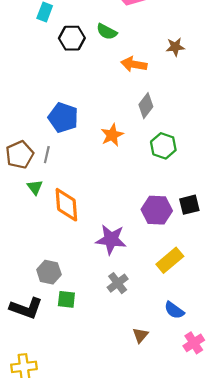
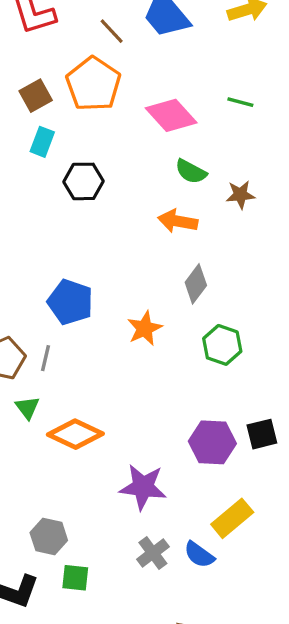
green semicircle: (107, 32) -> (191, 172), moved
orange diamond: (66, 205) -> (75, 434), turned -60
blue semicircle: (174, 310) -> (199, 555), moved

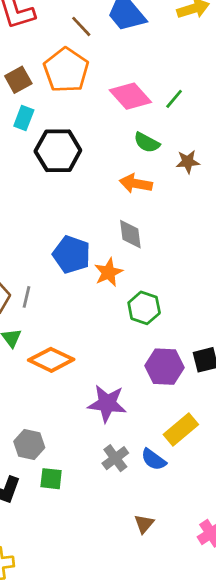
green line: (240, 102) -> (174, 99), moved, turned -65
black hexagon: (84, 181) -> (58, 151), size x1.4
gray diamond: (196, 284) -> (130, 234), moved, turned -44
blue pentagon: (70, 302) -> (72, 255), moved
green hexagon: (222, 345) -> (144, 308), moved

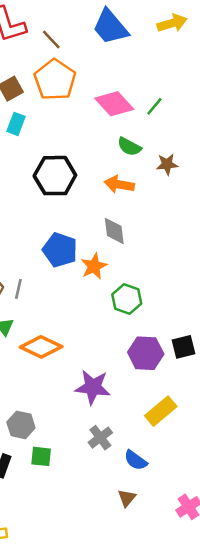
brown line: (81, 26) -> (51, 40), moved
black hexagon: (58, 151) -> (55, 176), moved
blue semicircle: (154, 460) -> (136, 460), moved

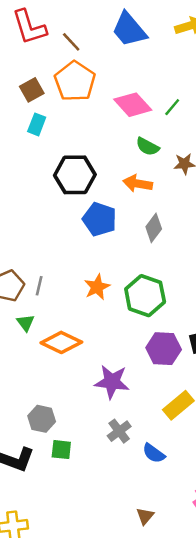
gray diamond: (114, 231) -> (154, 228), moved, turned 44
blue pentagon: (60, 250) -> (100, 219), moved
orange star: (94, 266) -> (97, 287), moved
green hexagon: (127, 299) -> (145, 296), size x1.4
brown triangle: (127, 498) -> (145, 516), moved

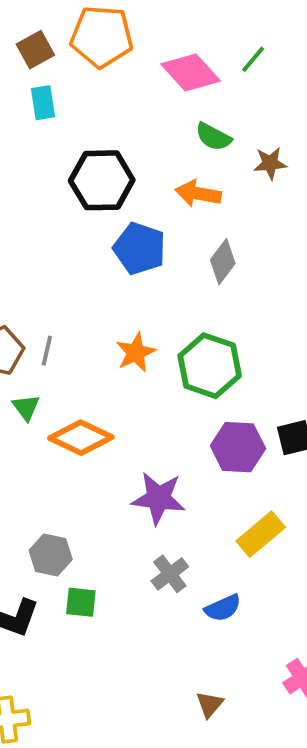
orange pentagon: (75, 81) -> (102, 36), turned -30
green line: (172, 107) -> (253, 59), moved
cyan rectangle: (37, 124) -> (43, 103), turned -30
blue semicircle: (154, 453) -> (223, 608), turned -60

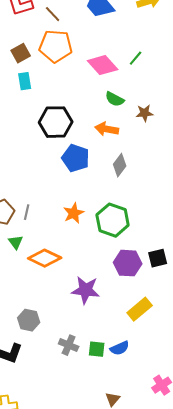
gray cross: (170, 574) -> (69, 345), moved, turned -30
green square: (81, 602) -> (97, 349), moved

